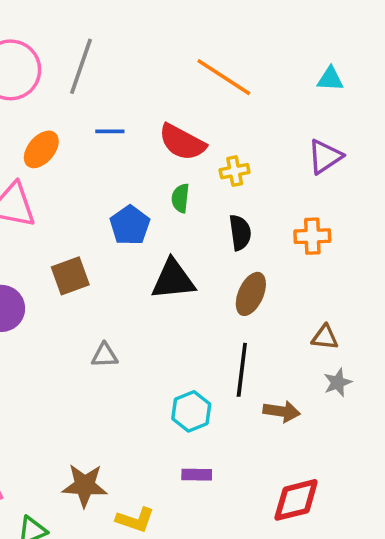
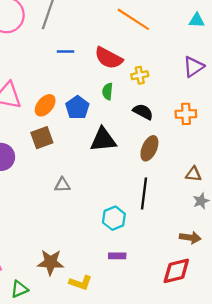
orange ellipse: (41, 149) -> (45, 105), moved
black semicircle: (240, 233) -> (143, 112), turned -54
brown arrow: (282, 411) -> (190, 238), moved

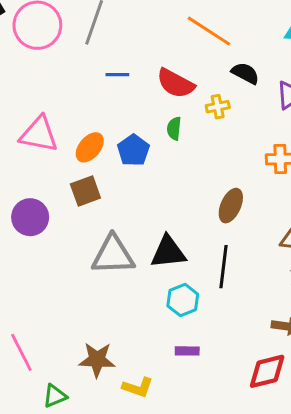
black semicircle: (143, 112) -> (245, 73), moved
black triangle: (103, 140) -> (168, 252), moved
gray triangle: (62, 185) -> (113, 255), size x2.0

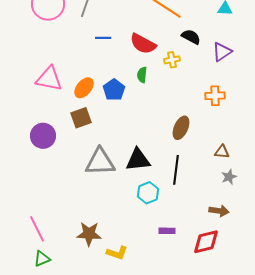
purple rectangle: (187, 351) -> (167, 231), moved
green triangle: (55, 396) -> (42, 259), moved

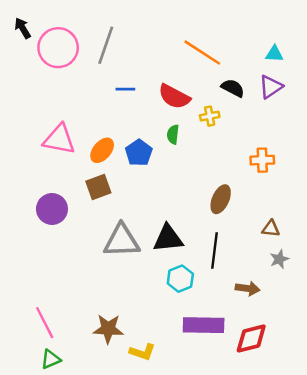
purple triangle: (222, 52) -> (271, 87), moved
brown arrow: (219, 211) -> (248, 288), moved
purple rectangle: (167, 231) -> (204, 325), size x2.0

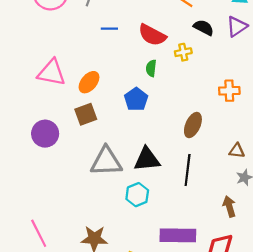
blue pentagon: (139, 153) -> (136, 99), moved
cyan hexagon: (180, 279) -> (137, 195), moved
brown arrow: (248, 288) -> (229, 206), moved, turned -114

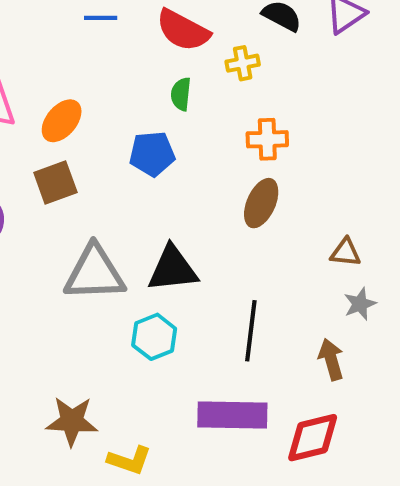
orange cross: (229, 91) -> (267, 139), moved
blue pentagon: (136, 99) -> (152, 154), turned 30
black line: (188, 170) -> (251, 331), moved

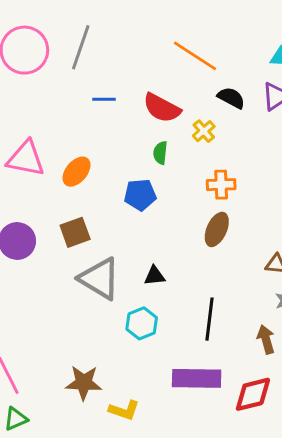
yellow cross: (243, 63) -> (204, 131), turned -30
brown square: (55, 183) -> (75, 232), moved
black triangle: (173, 269) -> (155, 276), size x0.6
gray triangle: (94, 273) -> (100, 279), turned 33

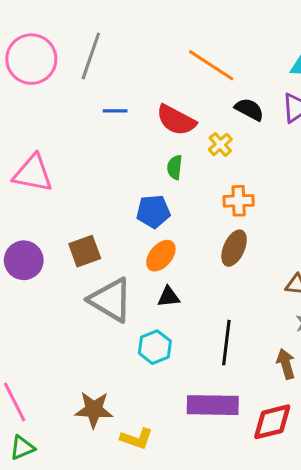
orange ellipse: (76, 172) -> (161, 256), moved

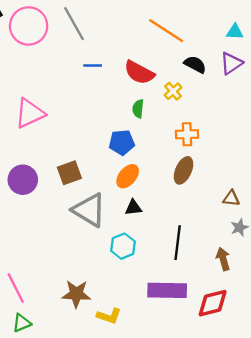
gray line: (91, 56) -> (74, 24), turned -48
pink triangle: (33, 173) -> (30, 113), turned -36

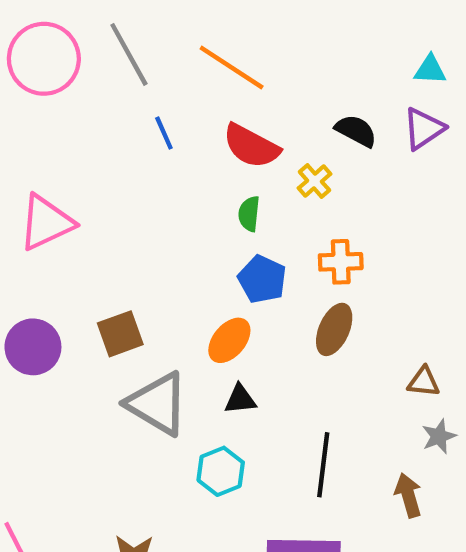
orange line: (166, 31) -> (232, 68), moved
blue line: (93, 66) -> (164, 133), turned 66
blue pentagon: (122, 142) -> (262, 279), moved, turned 30

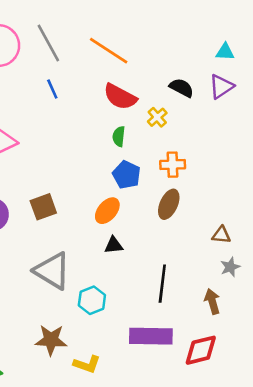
blue line: (164, 133) -> (52, 89), moved
gray triangle: (157, 404) -> (52, 271), moved
cyan hexagon: (221, 471) -> (92, 300), moved

